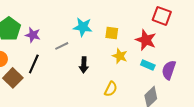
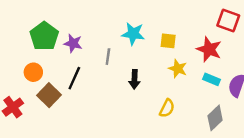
gray line: (62, 46) -> (108, 57), turned -56

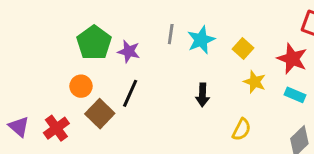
cyan star: (133, 34) -> (201, 40), turned -30
yellow square: (168, 41) -> (243, 49), turned 35
gray line: (108, 57) -> (171, 34), moved

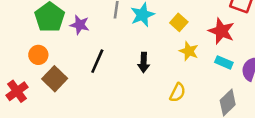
black line: (130, 93) -> (97, 61), moved

